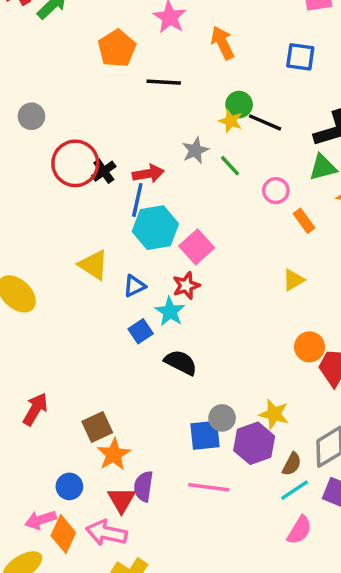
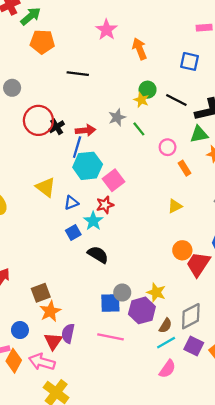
orange pentagon: (117, 48) -> (42, 42), moved, turned 30
black line: (164, 82) -> (78, 74), moved
black line: (265, 122) -> (176, 100), moved

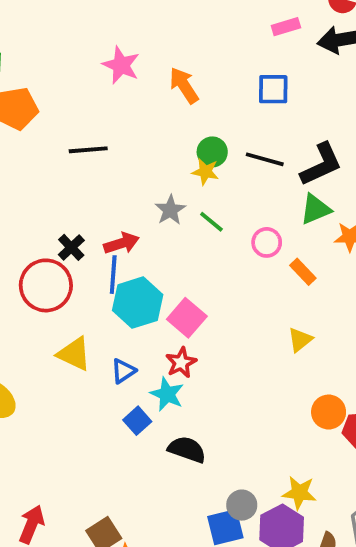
red circle: (38, 120) -> (46, 285), moved

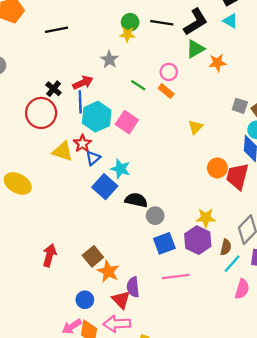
green line: (211, 222) -> (138, 85), moved
orange rectangle: (303, 272) -> (166, 91), moved
red star: (181, 363) -> (82, 144), moved
blue square: (137, 421) -> (105, 187), size x1.5
gray circle: (242, 505) -> (155, 216), moved

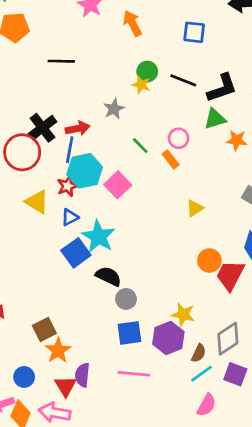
black cross: (53, 89) -> (43, 128), size x1.5
red star: (82, 144) -> (68, 186), moved
cyan star: (120, 169) -> (98, 236), size x1.4

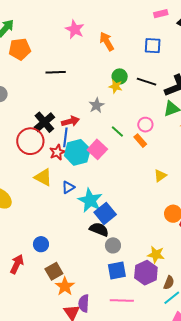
pink square: (118, 185) -> (97, 149), moved
red star: (68, 186) -> (57, 152), moved
blue square: (76, 253) -> (105, 213), moved
blue circle: (24, 377) -> (41, 244), moved

